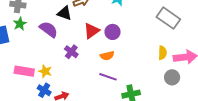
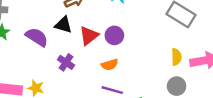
black triangle: (64, 13) -> (63, 25), moved
gray circle: (172, 77) -> (177, 86), moved

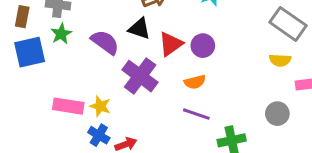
yellow semicircle: (176, 57) -> (280, 60), moved, turned 91
purple cross: (66, 62) -> (140, 76), size x1.6

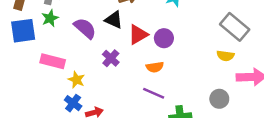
purple cross: (140, 76) -> (111, 58), size x0.6
pink rectangle: (68, 106) -> (53, 61), moved

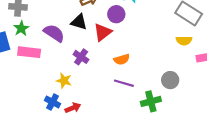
purple circle: (164, 38) -> (116, 14), moved
pink rectangle: (53, 61) -> (29, 52), moved
yellow star: (76, 80) -> (64, 81), moved
gray circle: (219, 99) -> (170, 80), moved

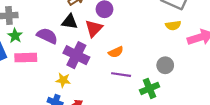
purple cross: (81, 57) -> (76, 55), size x1.6

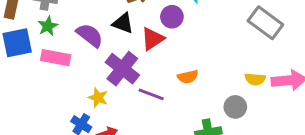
yellow semicircle: (173, 25) -> (255, 79), moved
orange semicircle: (116, 52) -> (188, 77), moved
purple line: (121, 75) -> (151, 94), moved

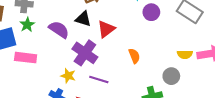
purple circle: (172, 17) -> (151, 12), moved
pink rectangle: (56, 58) -> (26, 58), moved
orange semicircle: (188, 77) -> (134, 56), turned -96
purple line: (151, 94) -> (99, 79), moved

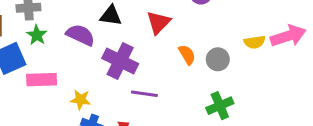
red triangle: (106, 29) -> (158, 23), moved
yellow star: (68, 76) -> (81, 100), moved
gray circle: (171, 76) -> (218, 59), moved

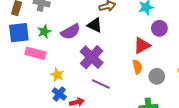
red triangle: (158, 23) -> (142, 45), moved
green star: (37, 35) -> (44, 32), moved
purple semicircle: (80, 35) -> (71, 32), turned 108

